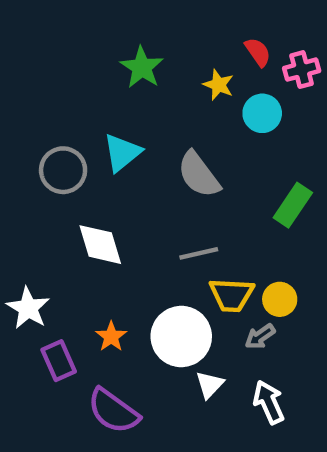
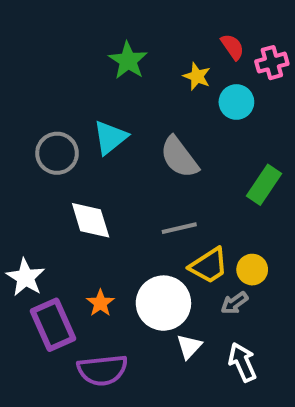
yellow trapezoid: (232, 295) -> (209, 266), turned -36
purple rectangle: (59, 361) -> (53, 325), size x1.4
purple semicircle: (113, 411) -> (102, 370), turned -42

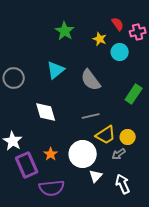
gray circle: (57, 153) -> (14, 78), moved

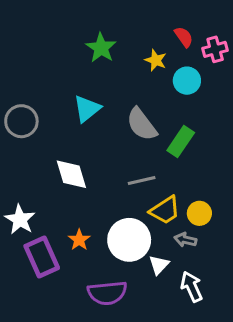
green rectangle: (134, 94) -> (181, 141), moved
gray arrow: (119, 154) -> (185, 240), turned 48
white triangle: (96, 176) -> (159, 265), moved
purple semicircle: (52, 188) -> (107, 293), moved

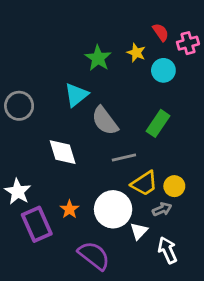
green star: (101, 48) -> (98, 58), moved
gray semicircle: (142, 124) -> (105, 121), moved
gray arrow: (185, 240) -> (162, 209), turned 144
purple semicircle: (107, 293) -> (94, 256), turned -136

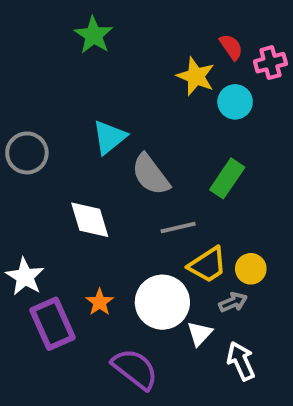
yellow star: (136, 53) -> (196, 76), size x1.4
green star: (98, 58) -> (94, 35), moved

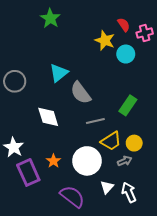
green rectangle: (227, 178) -> (128, 105), moved
white triangle: (200, 334) -> (107, 187), moved

